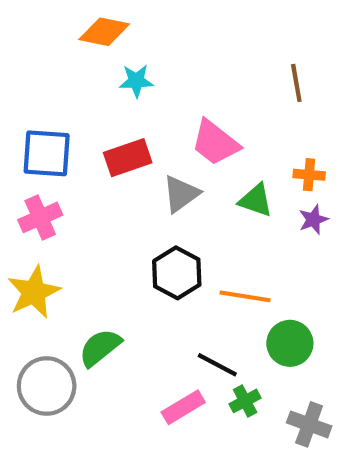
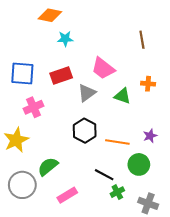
pink cross: (40, 217) -> (34, 107), moved
purple star: (313, 220) -> (150, 136), moved
pink rectangle: (183, 407) -> (67, 195), moved

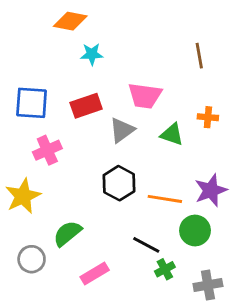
pink trapezoid: (103, 68) -> (145, 96), turned -30
purple star: (150, 136) -> (211, 190), size x1.6
gray circle: (22, 185) -> (32, 259), size x0.7
gray cross: (148, 203) -> (208, 285), turned -30

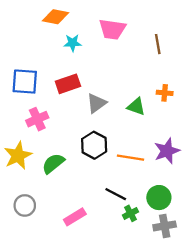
pink trapezoid: (145, 96) -> (112, 29), moved
green circle: (195, 230) -> (159, 198), moved
green semicircle: (67, 233) -> (53, 163), moved

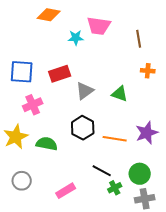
cyan star: (73, 43) -> (76, 38), moved
orange cross: (165, 93) -> (148, 71), moved
green semicircle: (53, 163) -> (47, 144), turned 50

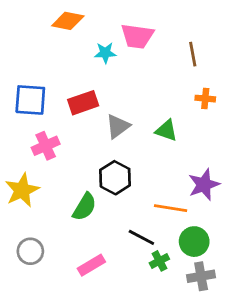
orange line: (115, 139) -> (171, 208), moved
green semicircle: (47, 144) -> (84, 207), moved, turned 110

